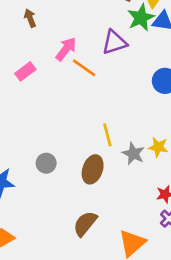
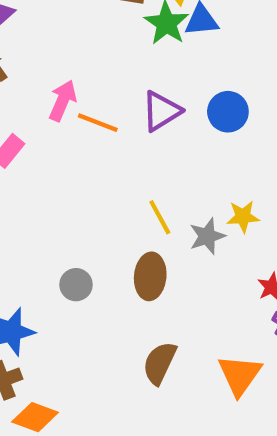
purple triangle: (114, 42) -> (161, 111), moved
gray star: (133, 154) -> (207, 236), turned -30

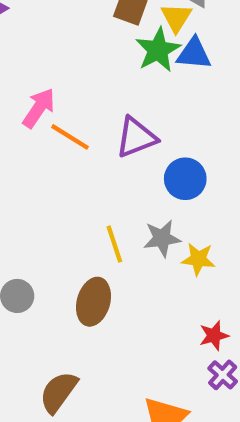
blue circle: (228, 112) -> (185, 179), moved
gray star: (207, 236) -> (162, 238), moved
brown semicircle: (160, 363) -> (59, 392), moved

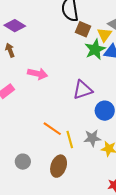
pink arrow: (39, 108) -> (38, 74), turned 66
orange line: (70, 137) -> (52, 129), moved

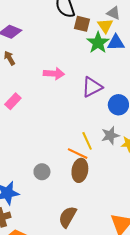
pink arrow: (38, 74) -> (54, 74), moved
orange line: (52, 129) -> (78, 154), moved

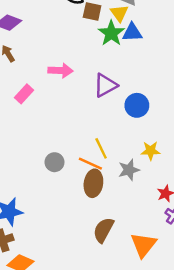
pink rectangle: (13, 101) -> (24, 94), moved
gray star: (110, 135) -> (129, 170), moved
gray circle: (42, 172) -> (54, 162), moved
brown semicircle: (68, 217) -> (103, 230), moved

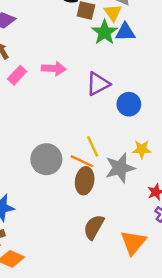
pink rectangle: (24, 94) -> (17, 75), moved
gray circle: (54, 162) -> (46, 159), size x1.6
gray star: (129, 170) -> (120, 168), size x1.4

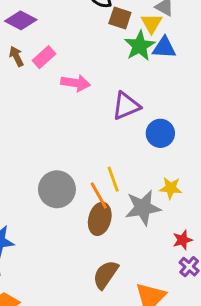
pink rectangle: (17, 75) -> (44, 57), moved
orange line: (82, 161) -> (99, 195), turned 30

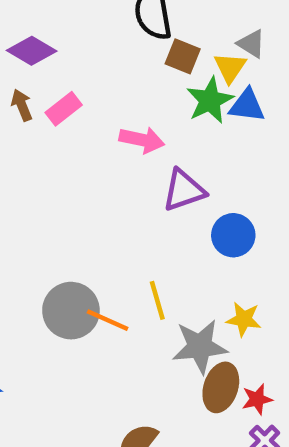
pink arrow: (75, 83) -> (142, 140), moved
orange line: (99, 195) -> (108, 320), moved, turned -40
brown ellipse: (100, 219) -> (221, 387), moved

